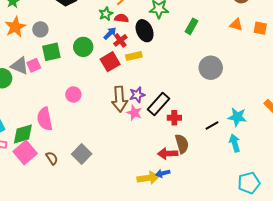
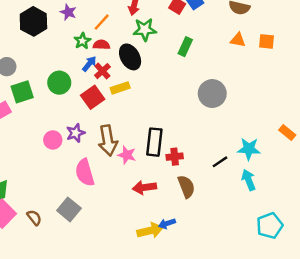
purple star: (137, 95) -> (76, 133), moved
black rectangle: (159, 104) -> (154, 142), turned -30
pink semicircle: (45, 119) -> (85, 173), moved
red arrow: (168, 154) -> (144, 187), moved

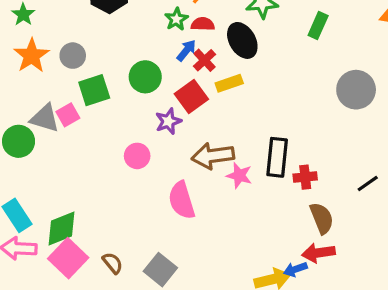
purple star: (76, 133) -> (168, 121), moved
brown arrow: (108, 140) -> (213, 156), turned 92
red arrow: (144, 187) -> (318, 253), moved
gray square: (69, 209) -> (160, 270), moved

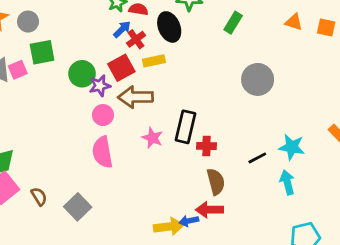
green circle: (145, 77) -> (82, 74), moved
pink circle: (137, 156) -> (103, 115), moved
brown arrow: (213, 156) -> (136, 97), moved

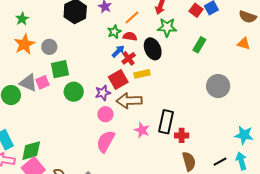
green circle: (82, 74) -> (74, 92), moved
pink semicircle: (102, 152) -> (106, 141), turned 40
black line: (257, 158) -> (220, 162), moved

